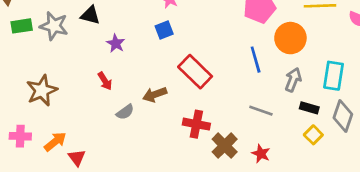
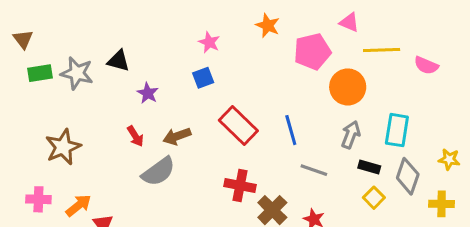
blue line: (256, 60) -> (291, 130), moved
brown arrow: (155, 94) -> (177, 136), moved
gray semicircle: (125, 112) -> (158, 172), size x1.6

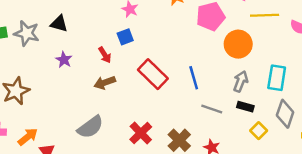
purple star: (148, 93) -> (64, 60), moved
red arrow: (135, 136) -> (105, 55), moved
black rectangle: (369, 167) -> (245, 107), moved
gray semicircle: (158, 172) -> (90, 127), moved
red cross: (240, 185) -> (141, 133), moved, turned 35

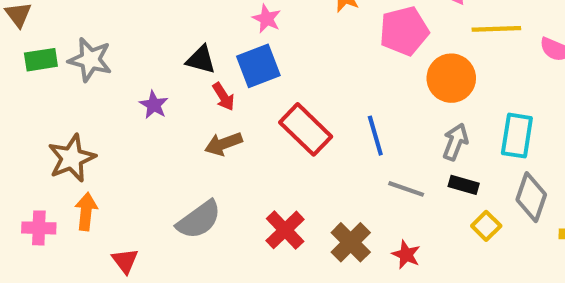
black triangle: (59, 24) -> (201, 60), moved
blue square: (125, 37) -> (258, 66), size x1.5
orange arrow: (28, 137) -> (86, 212), moved, turned -45

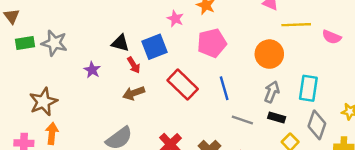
pink star: (267, 19) -> (175, 19), moved
pink pentagon: (404, 31) -> (212, 43), moved

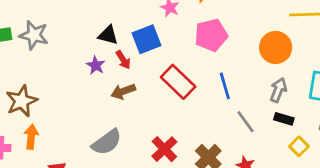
purple star: (92, 70) -> (96, 65), moved
gray line: (242, 120) -> (245, 122), turned 35

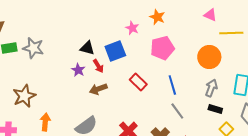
red rectangle: (178, 82) -> (138, 82), size x0.7
gray line: (245, 122) -> (177, 111), moved
orange arrow: (31, 137) -> (45, 122), moved

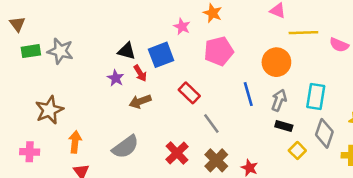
blue line: (172, 85) -> (248, 94), moved
gray line: (177, 111) -> (211, 124), moved

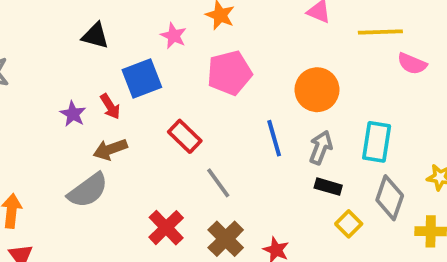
yellow line: (303, 33) -> (380, 32), moved
black triangle: (127, 51) -> (95, 36), moved
gray semicircle: (125, 147) -> (88, 190), moved

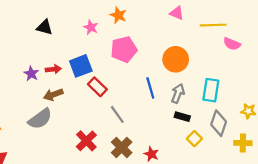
blue square: (142, 79) -> (81, 66), moved
red arrow: (110, 106) -> (53, 69), turned -64

